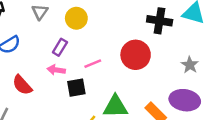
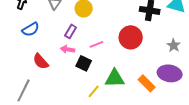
black square: (76, 88) -> (84, 63), turned 35

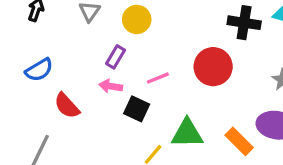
blue semicircle: (31, 29) -> (39, 70), moved

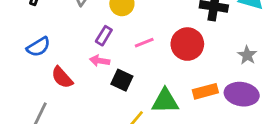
pink line: (158, 78) -> (144, 43), moved
orange rectangle: (239, 141) -> (205, 91), moved, turned -60

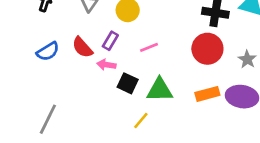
red circle: (187, 44) -> (207, 49), moved
red semicircle: (62, 77) -> (82, 47), moved
green triangle: (165, 101) -> (160, 90), moved

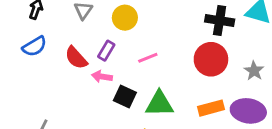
blue semicircle: (48, 51) -> (34, 46), moved

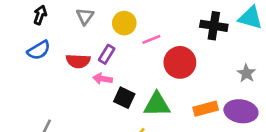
red semicircle: (76, 58) -> (78, 61), turned -45
pink line: (148, 58) -> (151, 39), moved
red circle: (211, 59) -> (180, 62), moved

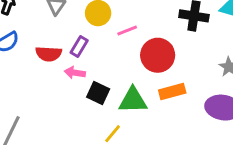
orange rectangle: (206, 109) -> (172, 92), moved

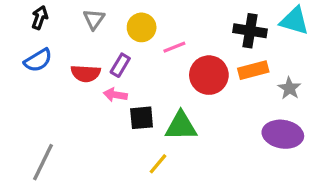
orange rectangle: (172, 92) -> (253, 70), moved
black square: (98, 93) -> (142, 118), turned -30

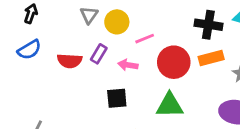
gray triangle: (94, 19) -> (89, 15), moved
pink arrow: (115, 95) -> (128, 65), moved
green triangle: (181, 126) -> (170, 105), moved

